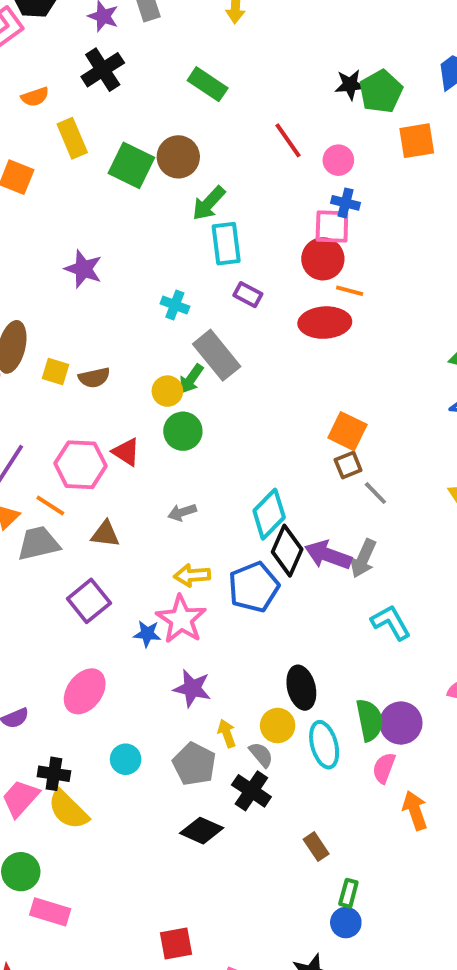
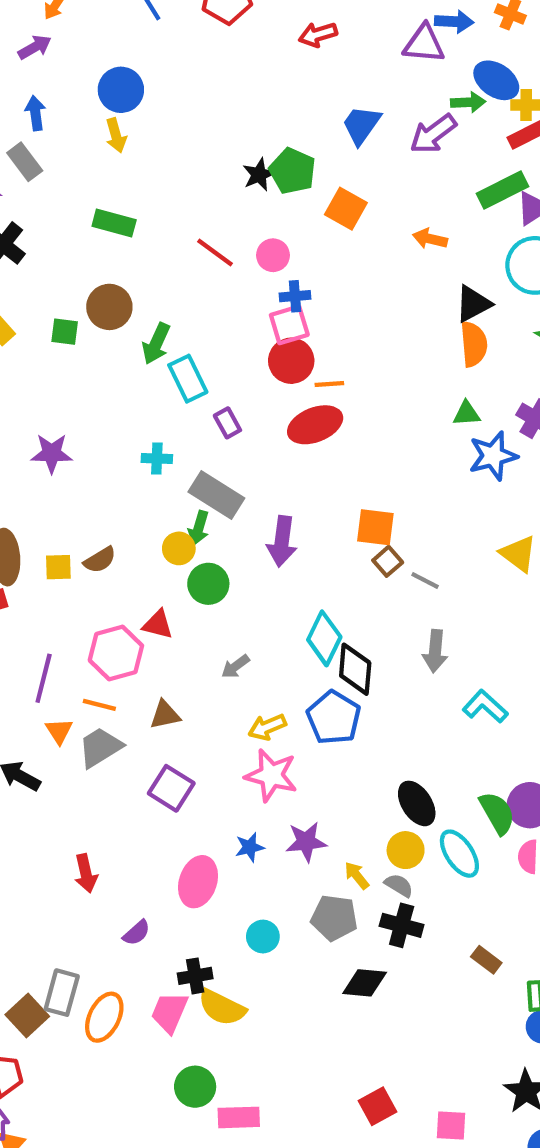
orange square: (417, 141) -> (346, 209), turned -33
green square: (131, 165) -> (65, 332), size x0.6
purple rectangle: (248, 295) -> (227, 423), turned 52
purple arrow: (328, 555) -> (282, 541), moved, turned -84
blue star: (147, 634) -> (250, 847), moved

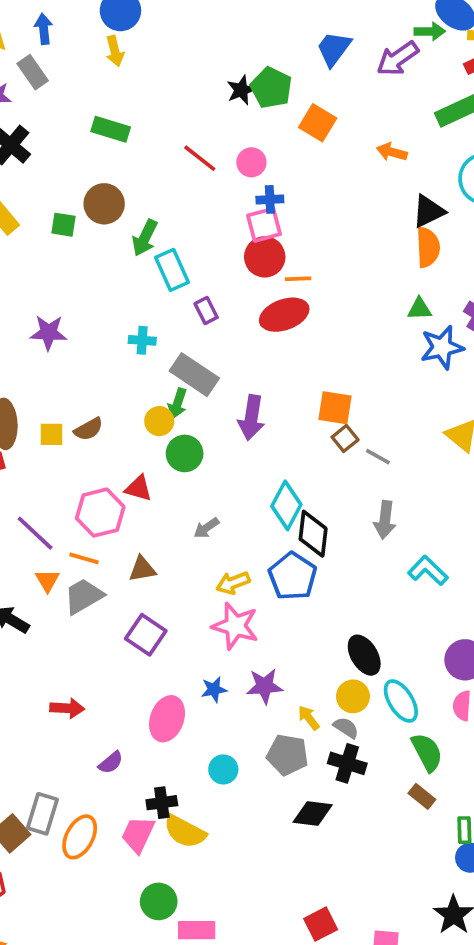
purple line: (44, 678) -> (35, 533), turned -63
green semicircle: (497, 813) -> (427, 752), moved
red arrow: (86, 873) -> (67, 708), turned -76

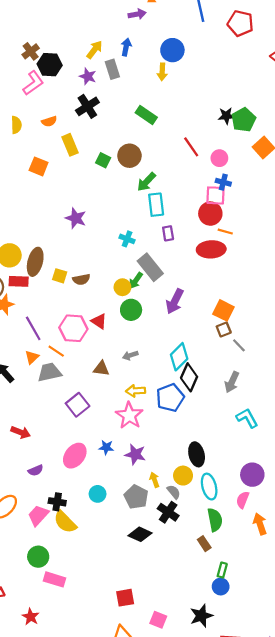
brown triangle: (142, 569) -> (101, 369), moved

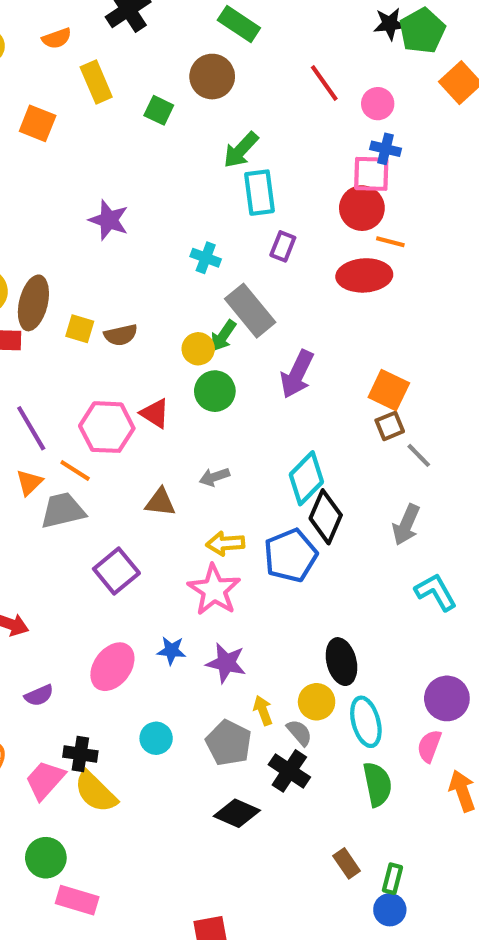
brown circle: (129, 156) -> (212, 77), moved
purple rectangle: (168, 233) -> (283, 246), turned 32
brown rectangle: (204, 544) -> (347, 863), moved

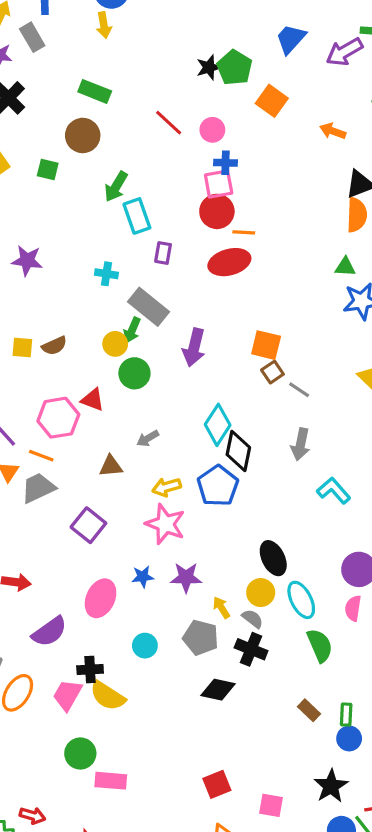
purple semicircle: (39, 695) -> (49, 632), size x1.6

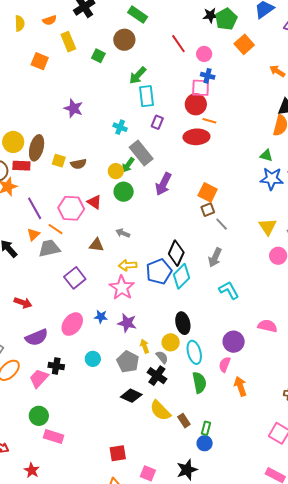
cyan diamond: (218, 425) -> (182, 276), moved
gray arrow: (148, 438) -> (123, 233), turned 40
yellow semicircle: (108, 696) -> (160, 411), moved

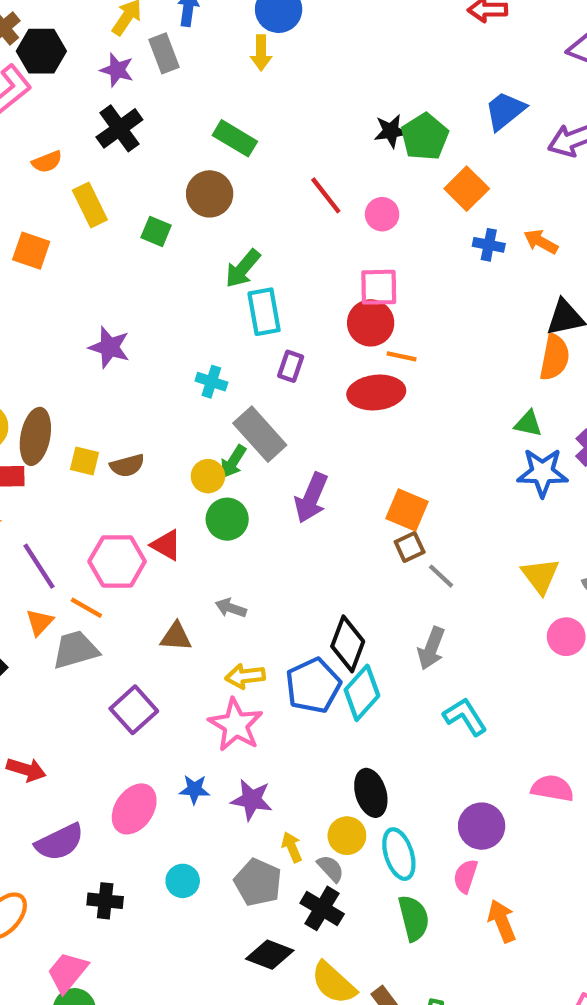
blue cross: (208, 76) -> (489, 245), moved
pink trapezoid: (39, 378) -> (67, 972), moved

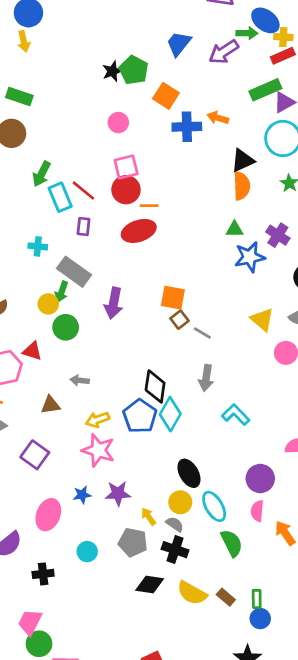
red line: (326, 195) -> (83, 191), moved
blue cross: (489, 245) -> (187, 127), size x1.5

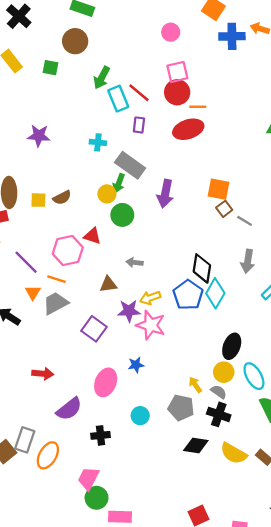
black ellipse: (189, 473) -> (232, 346), turned 50
purple star: (118, 493) -> (129, 311), moved

